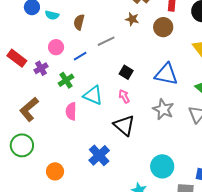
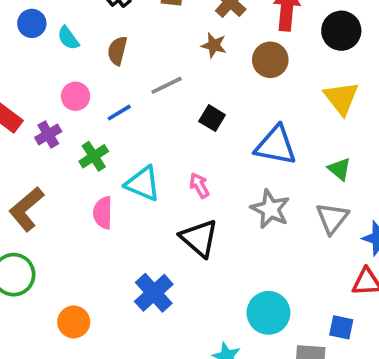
cyan semicircle: (52, 15) -> (68, 38), turned 40
black square: (126, 72) -> (212, 118), moved

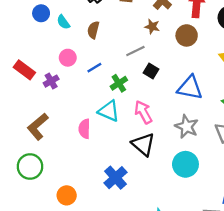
gray line: (167, 85) -> (135, 51), moved
green cross: (94, 156) -> (119, 83), moved
pink arrow: (199, 185) -> (143, 112), size x1.5
cyan circle: (268, 313) -> (185, 164), moved

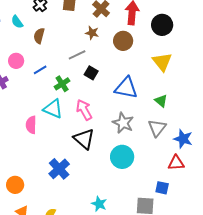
cyan semicircle: (63, 22) -> (17, 22), moved

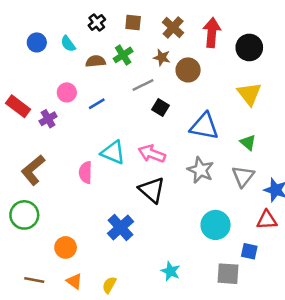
brown semicircle: (39, 36) -> (96, 61), turned 70
brown circle: (123, 41) -> (188, 70), moved
green cross: (62, 84) -> (123, 55), moved
pink arrow: (84, 110) -> (152, 154), turned -40
cyan circle: (122, 157) -> (216, 225), moved

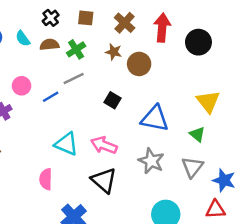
brown semicircle: (96, 61) -> (49, 45), moved
gray line: (143, 85) -> (74, 79), moved
yellow triangle: (249, 94) -> (208, 102), moved
pink semicircle: (86, 172) -> (46, 179), moved

